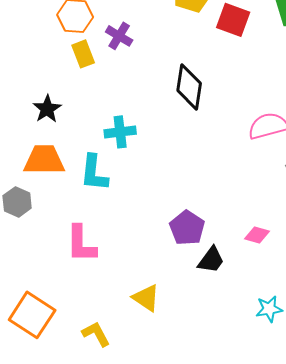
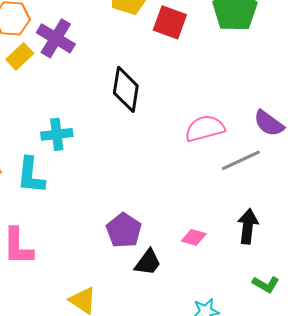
purple cross: (119, 36) -> (56, 38), size x1.4
yellow rectangle: (83, 54) -> (20, 56), turned 68

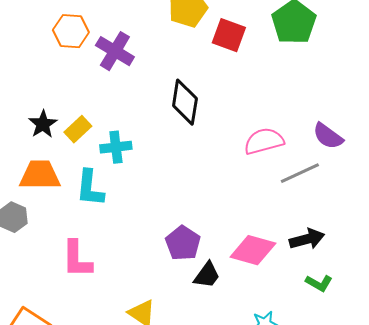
yellow rectangle: (20, 56) -> (78, 129), moved
black arrow: (248, 226) -> (307, 239), turned 68
pink diamond: (194, 237) -> (253, 250), size x1.8
green L-shape: (266, 284) -> (319, 283), moved

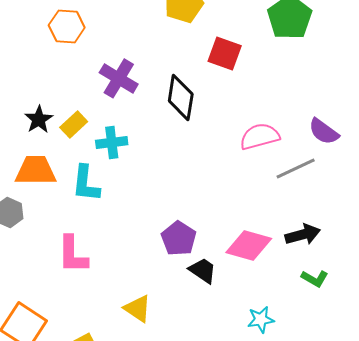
red square: (229, 35) -> (225, 53), moved
purple cross: (115, 51) -> (119, 78), moved
black trapezoid: (207, 275) -> (203, 270), turned -92

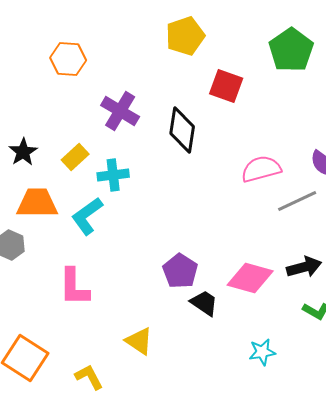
black star: (39, 119) -> (23, 152), moved
cyan L-shape: (86, 183) -> (87, 216), turned 48

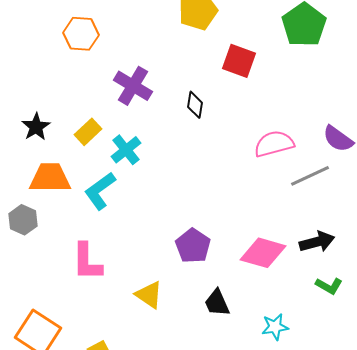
black diamond: (182, 130) -> (195, 105), size x0.6
cyan cross: (113, 175) -> (126, 150), turned -32
black trapezoid: (204, 303) -> (217, 303), moved, turned -148
yellow triangle: (139, 341) -> (149, 295), moved

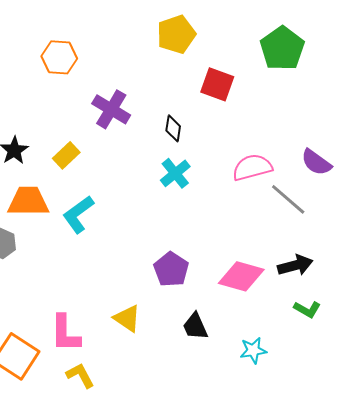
cyan cross: (126, 150) -> (175, 173), moved
gray line: (310, 176) -> (288, 199), turned 66
pink L-shape: (87, 262) -> (65, 333), moved

